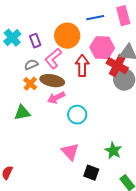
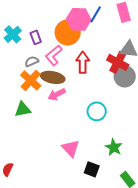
blue line: (95, 18) -> (96, 14), turned -48
pink hexagon: (102, 48) -> (79, 19), moved
orange cross: (30, 84) -> (31, 80), size x1.5
cyan circle: (77, 115) -> (97, 111), moved

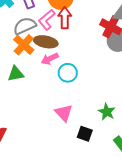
gray semicircle: (32, 61) -> (25, 26), size x1.6
red arrow: (83, 62) -> (65, 18), moved
cyan circle: (97, 111) -> (68, 73), moved

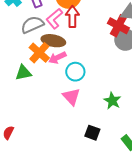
orange cross: (24, 45) -> (39, 53), moved
green star: (107, 112) -> (112, 101), moved
pink triangle: (64, 113) -> (71, 97), moved

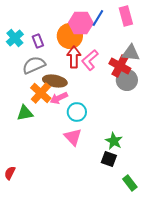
pink L-shape: (54, 19) -> (90, 60), moved
black square: (92, 133) -> (109, 159), moved

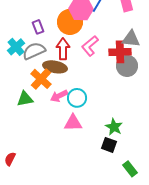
cyan cross: (15, 38) -> (16, 47), moved
red arrow: (74, 57) -> (63, 49), moved
red cross: (120, 66) -> (120, 52), turned -30
pink arrow: (59, 98) -> (59, 96), moved
pink triangle: (73, 137) -> (73, 123), turned -48

